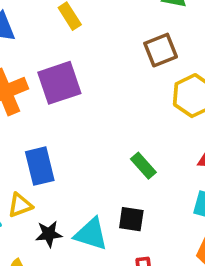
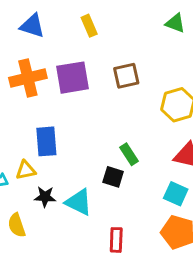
brown square: (161, 50) -> (126, 76), moved
black square: (131, 219) -> (113, 177), moved

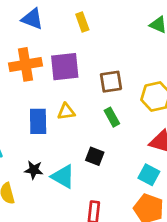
brown square: (126, 76) -> (111, 82), moved
green rectangle: (129, 154) -> (112, 117), moved
yellow triangle: (26, 170) -> (66, 112), moved

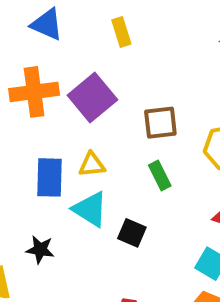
purple square: (65, 67) -> (92, 97), turned -36
cyan triangle: (63, 177) -> (90, 209), moved

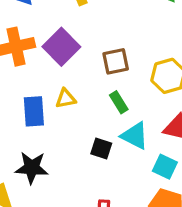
cyan triangle: (90, 209) -> (135, 136), moved
black star: (40, 250) -> (32, 168), size x1.5

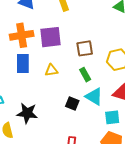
purple square: (61, 47) -> (51, 37), turned 35
blue rectangle: (34, 111) -> (23, 64), moved
cyan square: (165, 167) -> (112, 117), turned -35

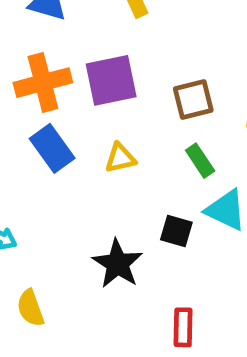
blue rectangle: (23, 64) -> (52, 148), turned -30
black star: (27, 113) -> (117, 264), moved, turned 30

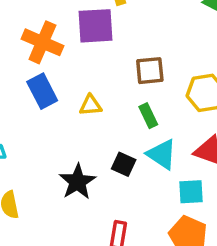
purple square: (111, 80) -> (95, 26), moved
orange cross: (43, 83) -> (42, 42), turned 30

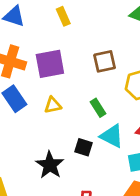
purple square: (95, 26) -> (50, 64), moved
brown square: (150, 71) -> (105, 61), moved

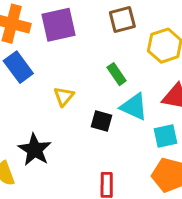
yellow triangle: (53, 105) -> (64, 96), moved, turned -36
black star: (50, 165) -> (35, 150), moved

